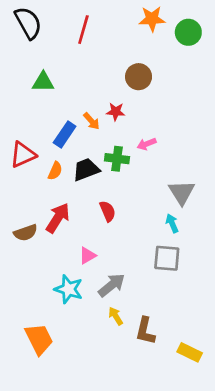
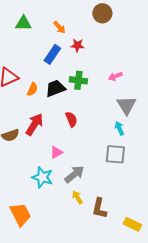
brown circle: (139, 77) -> (102, 13), moved
orange arrow: (91, 121) -> (59, 27), moved
blue rectangle: (65, 135) -> (52, 54), moved
pink arrow: (147, 144) -> (115, 76), moved

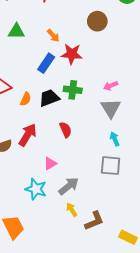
red star: (77, 45) -> (72, 54), size x1.5
gray triangle: (126, 105) -> (111, 108), moved
brown L-shape: (99, 208) -> (94, 221), turned -125

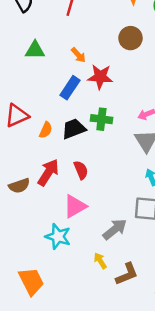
red semicircle: (66, 130) -> (81, 170), moved
pink triangle: (50, 164) -> (75, 206), size x1.5
gray arrow: (69, 186) -> (115, 229), moved

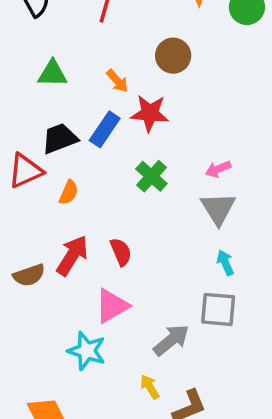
brown circle: (131, 38) -> (173, 56), moved
green cross: (101, 119) -> (151, 176), turned 35
black trapezoid: (74, 129) -> (60, 138), moved

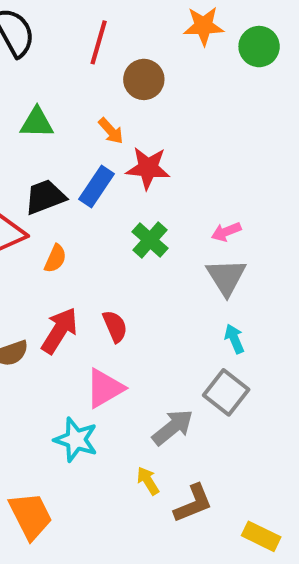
brown circle: (173, 56) -> (144, 79), moved
gray square: (218, 309) -> (226, 392), turned 33

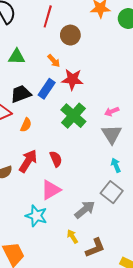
green cross: (150, 240) -> (73, 116), size x1.4

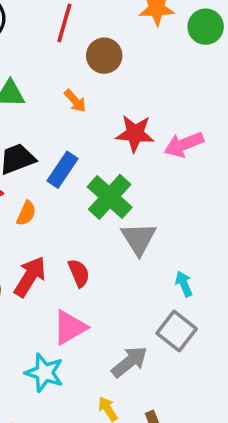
red star: (72, 79) -> (135, 134), moved
blue rectangle: (47, 89) -> (63, 170), moved
pink arrow: (112, 111) -> (184, 144), moved, size x1.5
gray triangle: (112, 134) -> (139, 239), moved

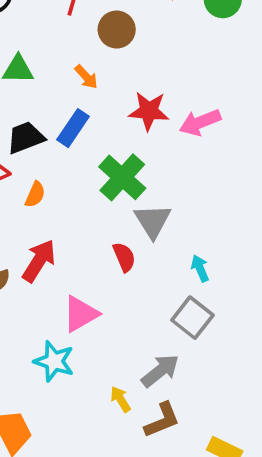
blue rectangle: (63, 170) -> (73, 128), moved
red semicircle: (79, 273) -> (124, 257), moved
gray arrow: (130, 362) -> (160, 371), moved

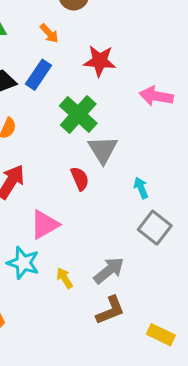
pink arrow: (200, 122) -> (156, 96), moved, turned 32
gray square: (192, 318) -> (155, 228), moved
yellow arrow: (120, 399) -> (65, 278), moved

